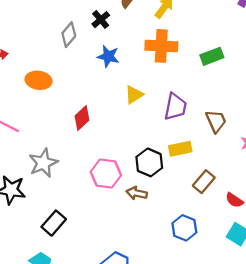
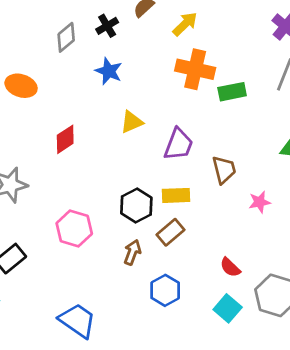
orange cross: (161, 46) -> (195, 69), moved
pink hexagon: (106, 174) -> (74, 228), moved
brown rectangle: (204, 182) -> (170, 232), moved
brown arrow: (137, 193) -> (132, 252), moved, turned 90

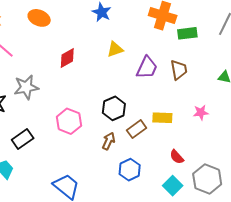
brown trapezoid: (224, 170) -> (179, 70), moved
yellow rectangle: (176, 195) -> (162, 118), moved

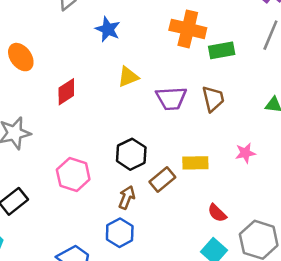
orange ellipse: (39, 18) -> (21, 57), moved, turned 35
purple trapezoid: (147, 68) -> (171, 98), turned 65
blue hexagon: (130, 170) -> (120, 233), moved

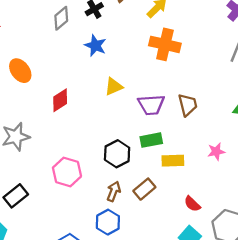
green rectangle: (222, 50) -> (151, 140), moved
brown rectangle: (162, 180) -> (144, 189), moved

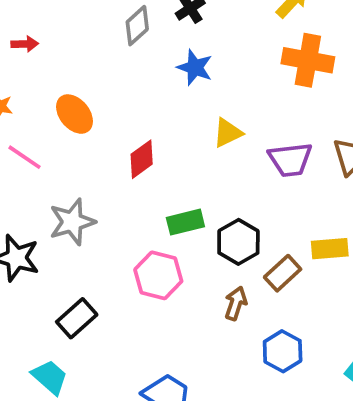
green rectangle: (151, 140) -> (185, 222), moved
brown rectangle: (144, 189) -> (283, 273), moved
blue hexagon: (108, 222) -> (283, 351), moved

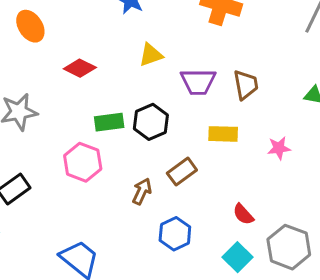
red diamond: (142, 159) -> (80, 68), turned 56
black hexagon: (238, 242) -> (151, 122), moved
yellow rectangle: (330, 249) -> (223, 134), moved

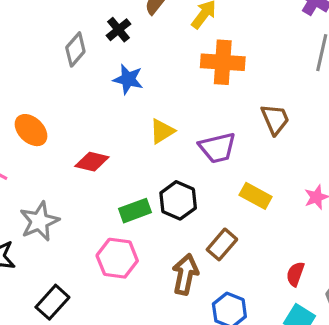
brown trapezoid: (246, 85) -> (275, 119), moved
yellow rectangle: (223, 134) -> (256, 196), turned 40
brown arrow: (142, 191) -> (185, 274), size x1.4
red semicircle: (243, 214) -> (295, 274), turned 75

